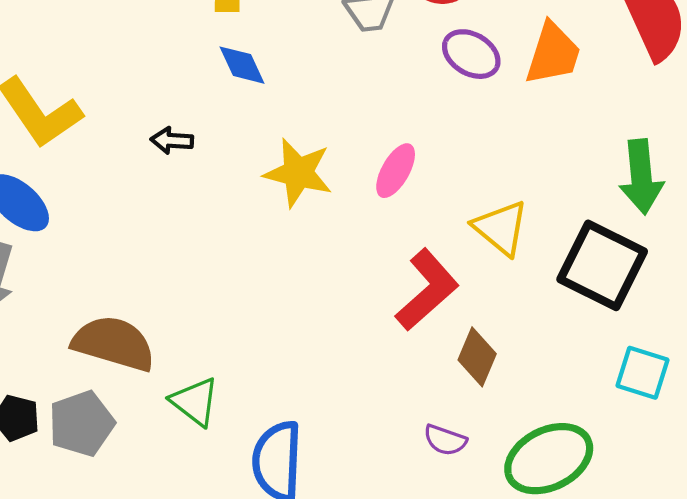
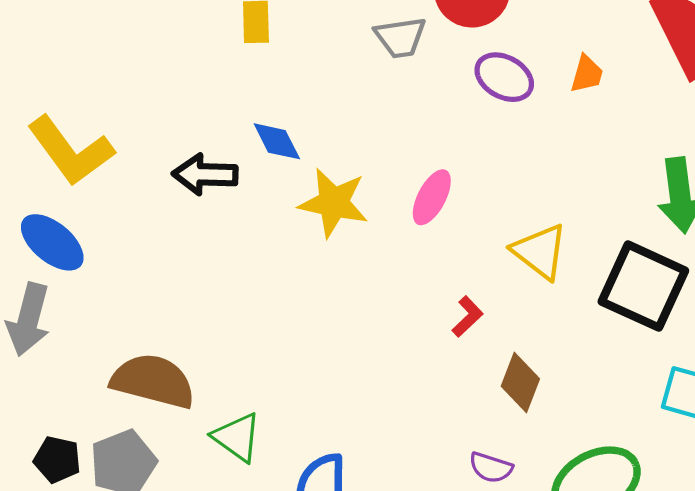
orange trapezoid: (553, 54) -> (587, 74), size x0.6
blue diamond: (242, 65) -> (277, 141), moved
black arrow: (172, 141) -> (205, 174), size x1.5
red L-shape: (427, 290) -> (467, 317), size x0.5

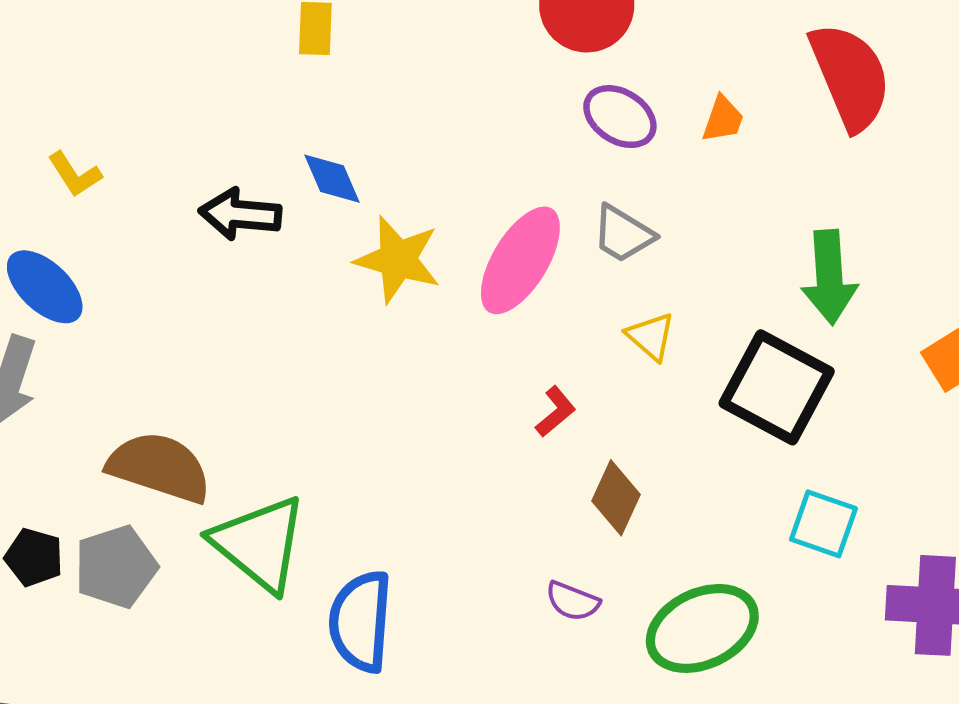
gray trapezoid: (400, 37) -> (623, 234), moved, turned 36
yellow L-shape: (71, 151) -> (75, 174), size x0.5
pink ellipse: (432, 197) -> (520, 260), size x1.6
yellow triangle: (540, 252) -> (651, 336), size x0.7
green triangle: (237, 437) -> (259, 544), size x1.6

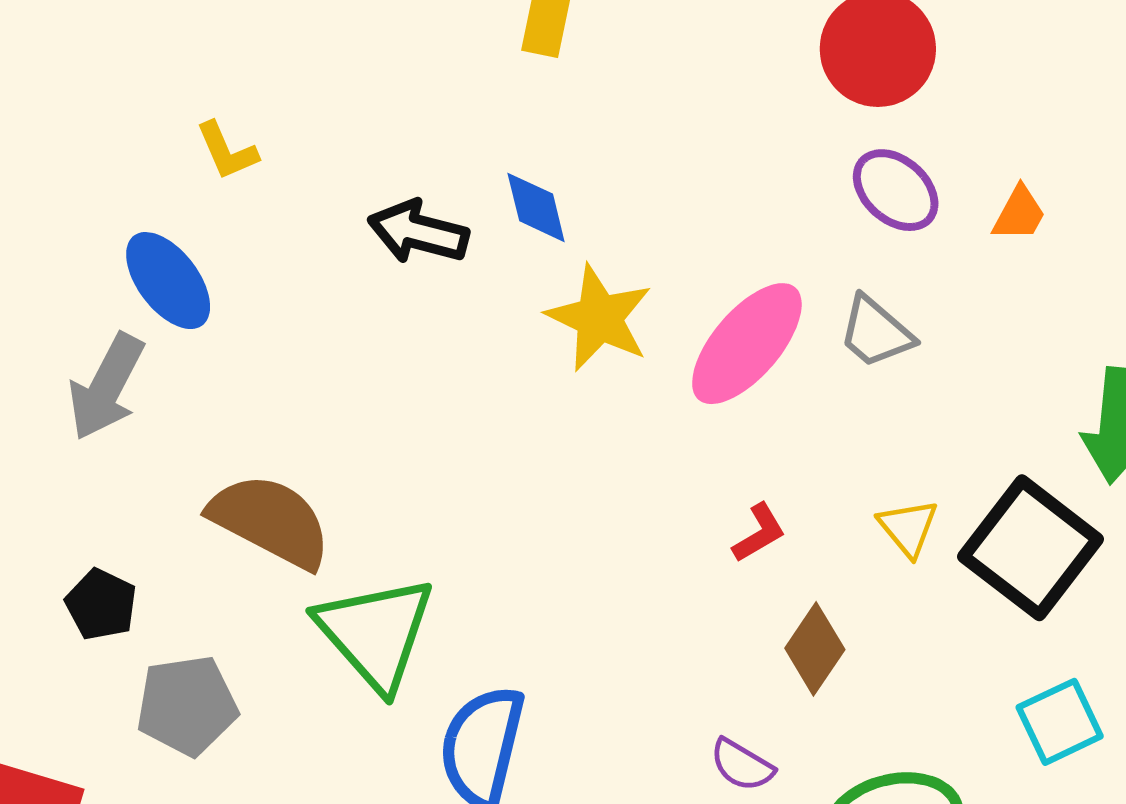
yellow triangle: (651, 336) -> (908, 528), moved
cyan square: (823, 524) -> (1060, 722), turned 36
gray pentagon: (116, 567) -> (187, 705), moved

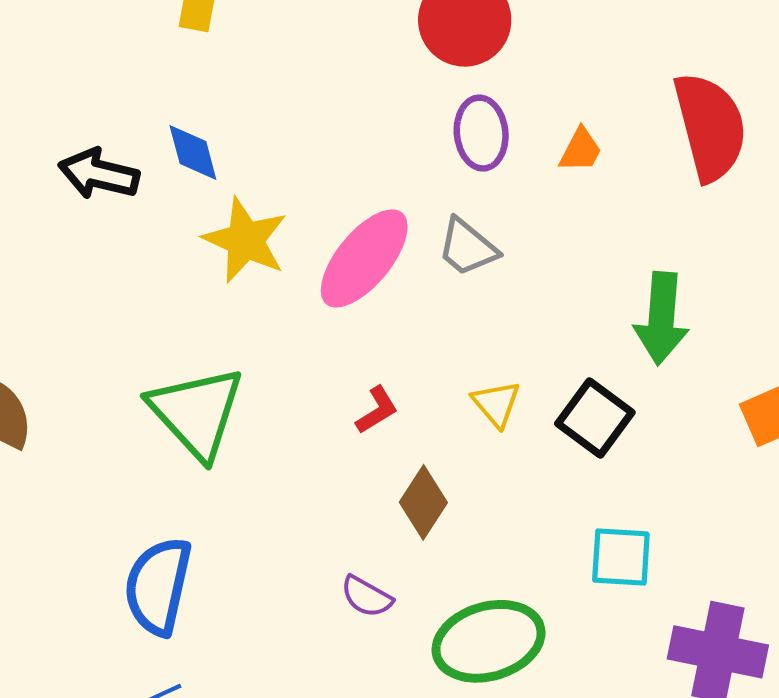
purple ellipse: (896, 190) -> (481, 133), turned 44
black square: (1031, 548) -> (595, 418), size x0.7
green triangle: (376, 633) -> (197, 412), moved
cyan square: (1060, 722) -> (621, 557), turned 30

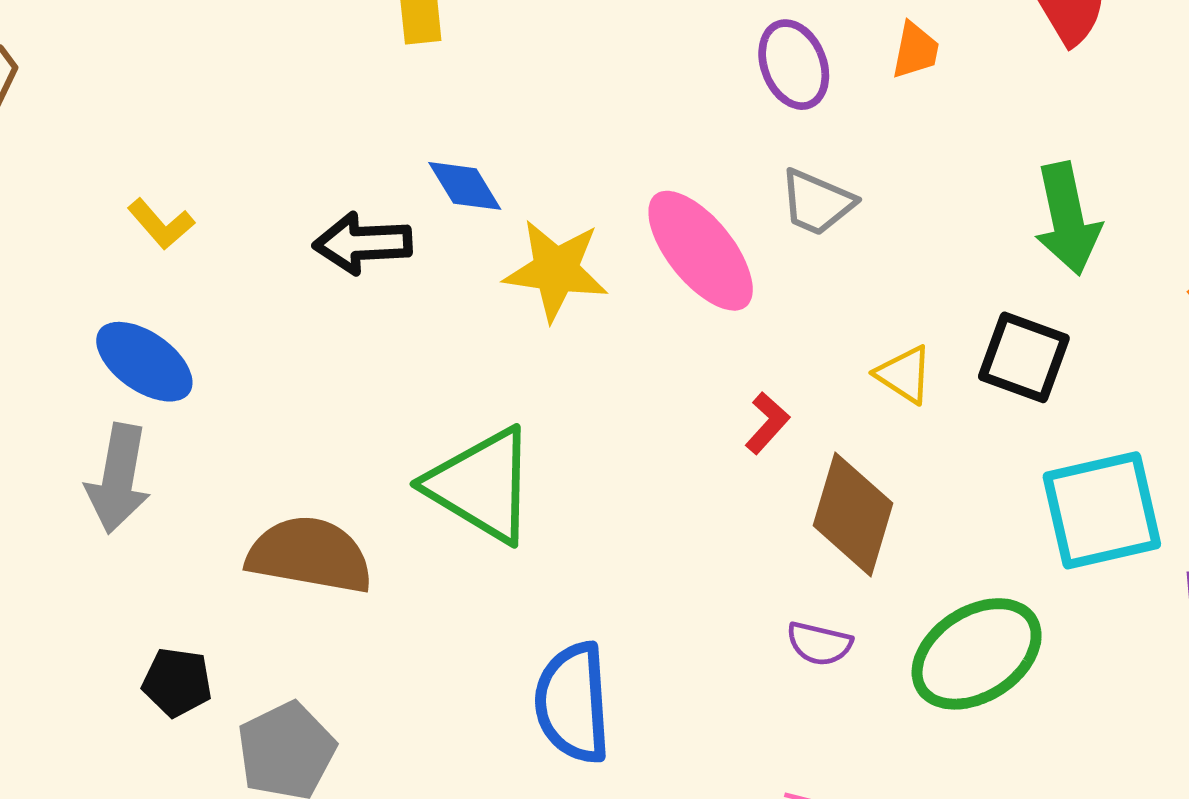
pink ellipse: (364, 258) -> (701, 251), turned -62
green triangle: (197, 412) -> (481, 485), moved
brown diamond: (423, 502) -> (853, 514), size x1.4
cyan square: (621, 557) -> (1102, 510), size x1.5

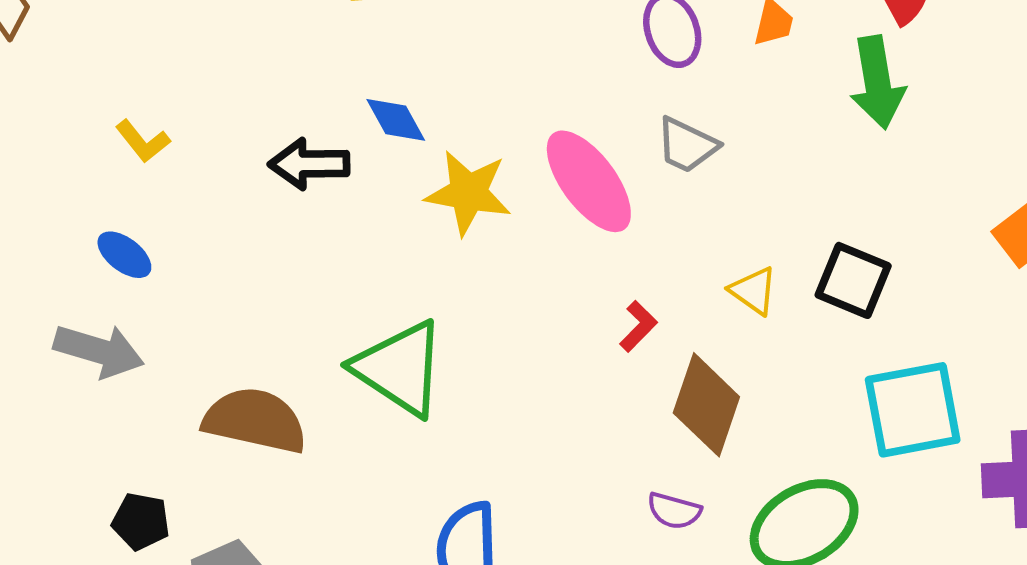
green arrow: (1067, 219) -> (877, 82), moved
blue ellipse: (144, 362) -> (124, 255), size x0.7
gray arrow: (118, 479) -> (99, 351), turned -86

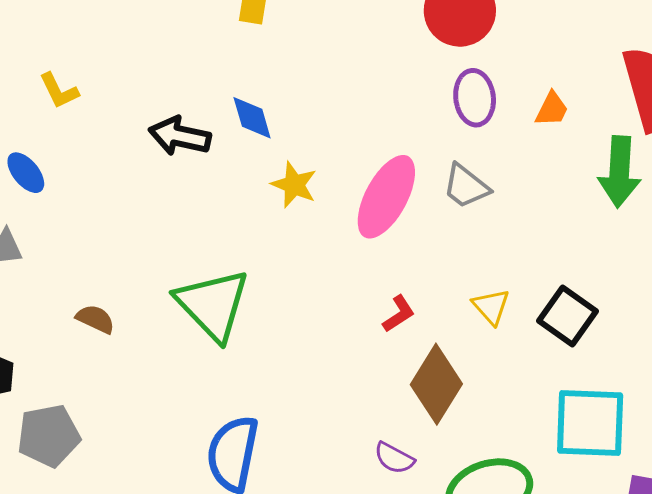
pink ellipse: (589, 181) -> (386, 197), turned 52
yellow star: (468, 193) -> (294, 185), size x0.7
brown semicircle: (255, 420) -> (95, 319), size x0.5

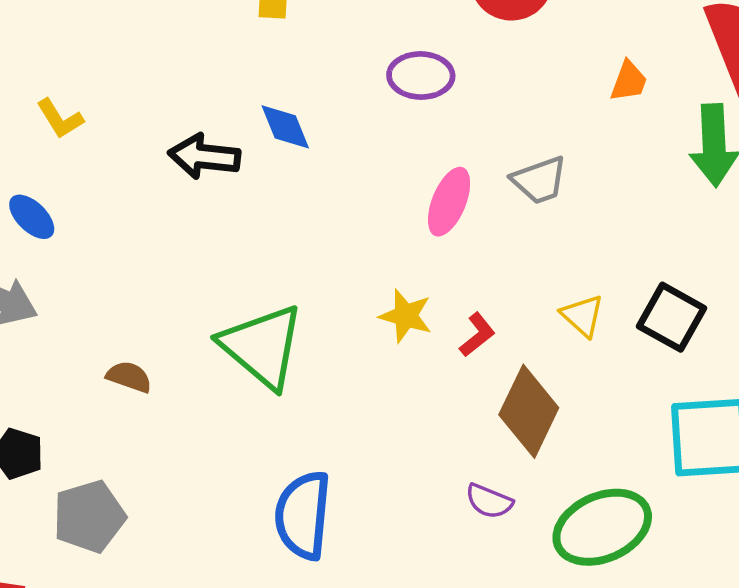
purple ellipse: (475, 98) -> (421, 76), moved, turned -76
yellow star: (294, 185) -> (406, 316), moved
gray trapezoid: (466, 186) -> (539, 180), turned -52
pink ellipse: (386, 197) -> (449, 202), size x0.7

